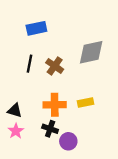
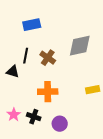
yellow rectangle: (85, 102) -> (93, 90), moved
black triangle: (15, 110) -> (13, 72), moved
black cross: (50, 129) -> (34, 117), moved

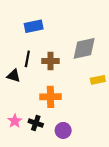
brown cross: (48, 58) -> (50, 61), turned -35
yellow rectangle: (93, 90) -> (98, 80), moved

